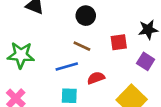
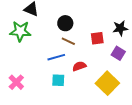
black circle: (86, 16) -> (65, 23), moved
green star: (21, 55) -> (20, 31), moved

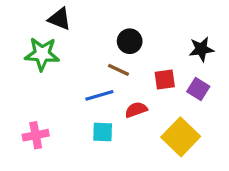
black circle: (65, 23) -> (130, 41), moved
red square: (97, 38) -> (165, 79), moved
pink cross: (16, 82) -> (36, 135), turned 35

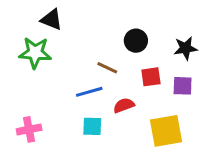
black circle: (130, 41) -> (136, 41), moved
purple square: (198, 89) -> (183, 86), turned -30
yellow square: (181, 137) -> (166, 131), turned 36

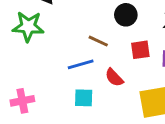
red semicircle: (124, 105) -> (114, 78), turned -114

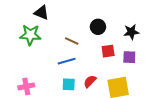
brown line: (98, 41) -> (72, 41), moved
red semicircle: (114, 78) -> (90, 81), moved, turned 88

